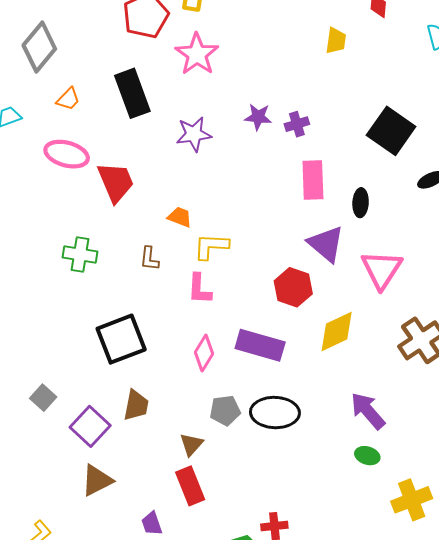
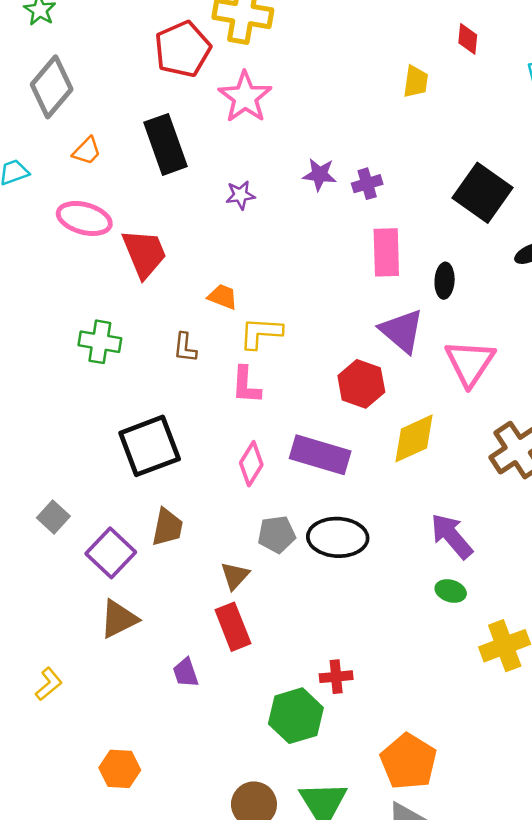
purple star: (194, 134) -> (240, 195), size x0.7

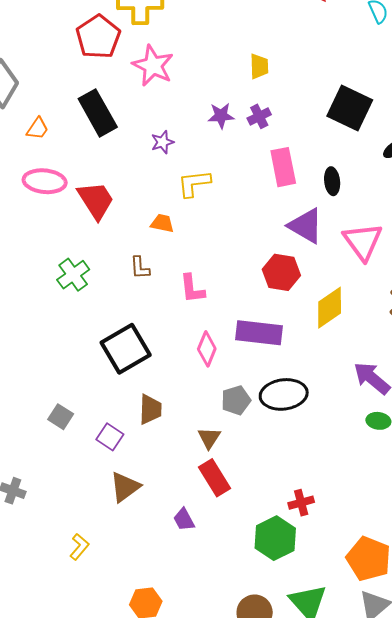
yellow trapezoid: (416, 82) -> (259, 66), moved
yellow L-shape: (261, 333) -> (194, 183), moved
green cross: (100, 342) -> (73, 275), turned -36
purple square: (111, 553) -> (110, 437), size x0.7

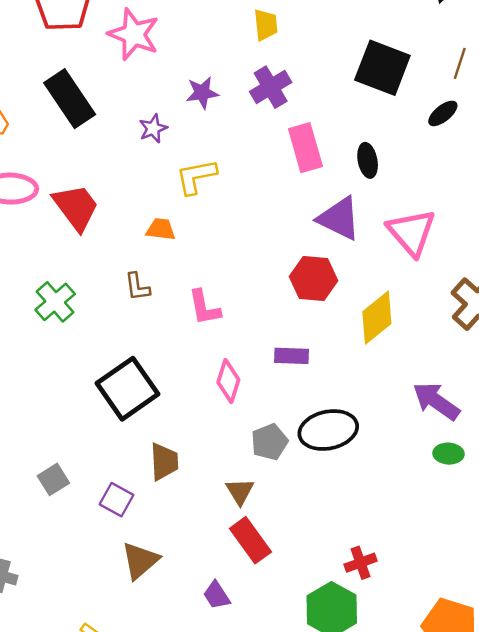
purple star: (221, 116) -> (202, 93), moved
purple cross: (259, 116) -> (271, 87), size x1.4
purple rectangle: (259, 333) -> (292, 356), size x0.6
gray square: (61, 417) -> (53, 479), turned 30

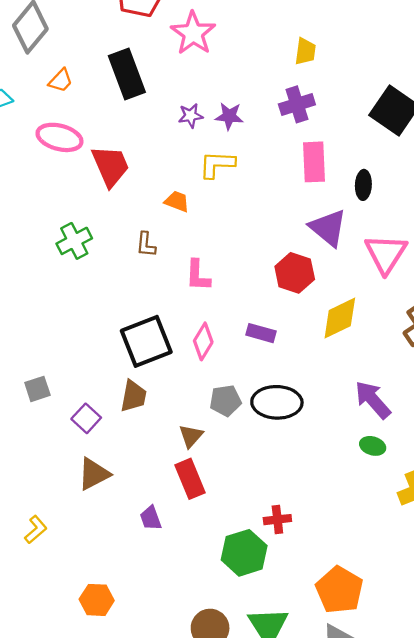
purple star: (202, 93) -> (229, 116), moved
black square: (128, 389) -> (146, 341), moved

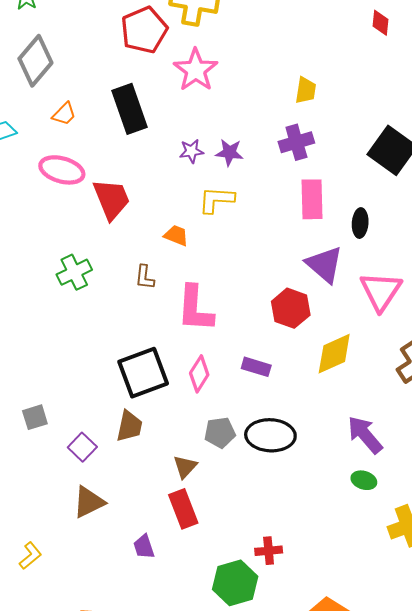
pink L-shape: (198, 275) -> (195, 309), size x1.5

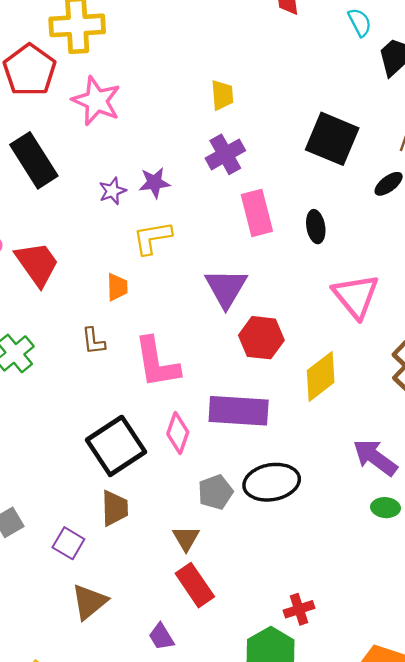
orange trapezoid: (176, 235) -> (117, 287), turned 80
purple triangle: (324, 264) -> (226, 288), moved, turned 33
purple rectangle: (256, 367) -> (239, 411), size x1.8

